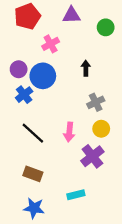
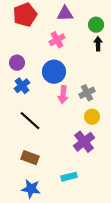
pink cross: (51, 44) -> (57, 40), moved
black arrow: (86, 68) -> (98, 44), moved
blue circle: (43, 76) -> (54, 72), moved
pink arrow: (69, 132) -> (63, 95), moved

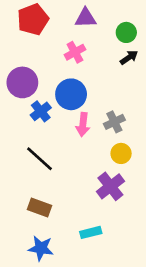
black arrow: (98, 44) -> (129, 57), turned 56
purple circle: (17, 63) -> (22, 82), size x1.5
blue cross: (22, 86) -> (41, 111), moved

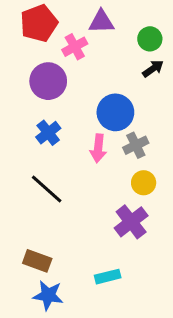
pink cross: (75, 52) -> (75, 47), moved
purple circle: (22, 82) -> (48, 81), moved
blue circle: (71, 94) -> (115, 112), moved
brown rectangle: (39, 207) -> (37, 261), moved

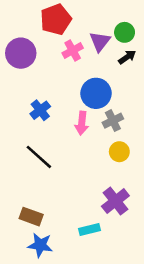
purple triangle: (101, 22) -> (100, 41), moved, turned -50
red pentagon: (39, 23) -> (56, 19), moved
pink cross: (75, 47) -> (73, 51), moved
purple circle: (48, 81) -> (21, 53), moved
purple cross: (131, 222) -> (115, 201), moved

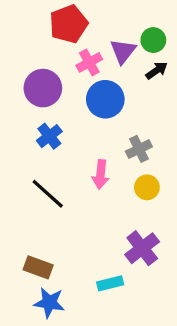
purple circle: (21, 53) -> (43, 88), moved
blue circle: (96, 93) -> (105, 99), moved
pink arrow: (82, 123) -> (101, 175), moved

